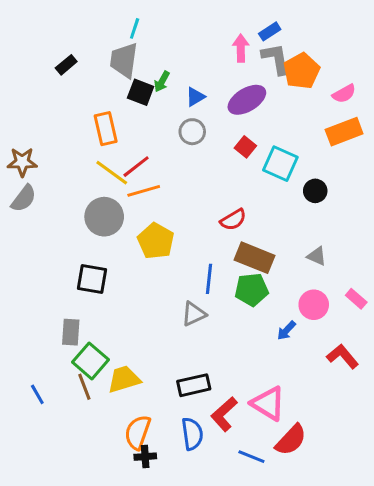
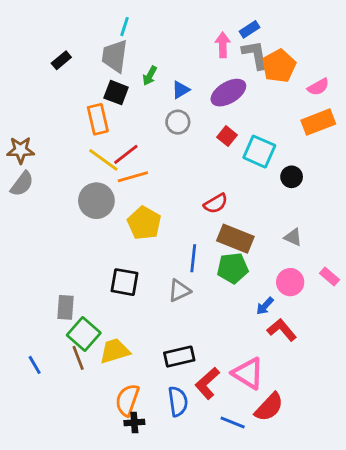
black square: (141, 92) -> (116, 93), moved
black square: (92, 279) -> (124, 282), moved
red L-shape: (343, 356) -> (282, 330), moved

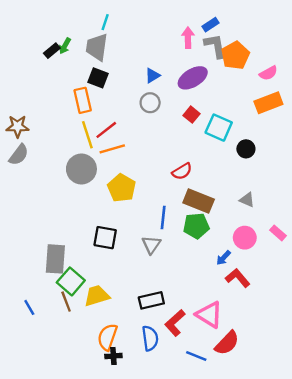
green arrow: (150, 76) -> (65, 46), moved
yellow line: (103, 160) -> (87, 135), turned 36
gray triangle: (179, 291) -> (151, 245), turned -30
gray rectangle: (66, 307) -> (55, 259), size x1.4

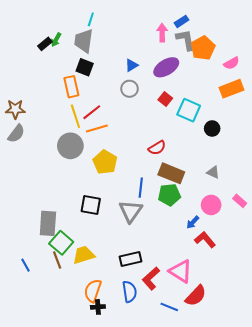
gray triangle: (151, 245) -> (131, 211), size x1.4

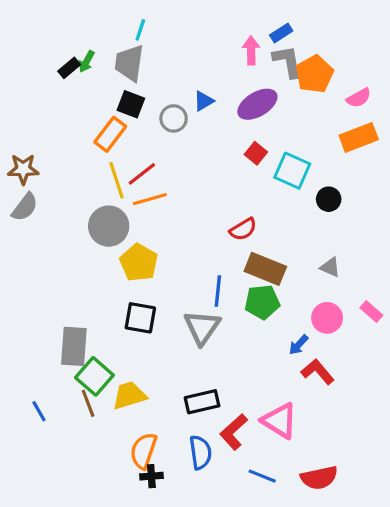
orange rectangle: (71, 87) -> (110, 134), turned 50
gray circle: (130, 89) -> (174, 118), moved
yellow pentagon: (105, 162) -> (139, 262), moved
red semicircle: (196, 296) -> (319, 478), moved, turned 35

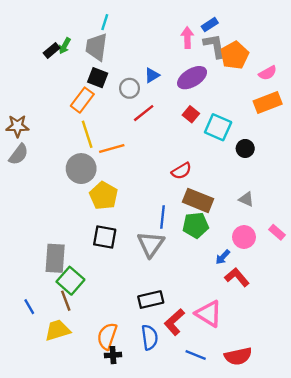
red line: (142, 174) -> (144, 113), moved
yellow trapezoid: (129, 395) -> (58, 330), moved

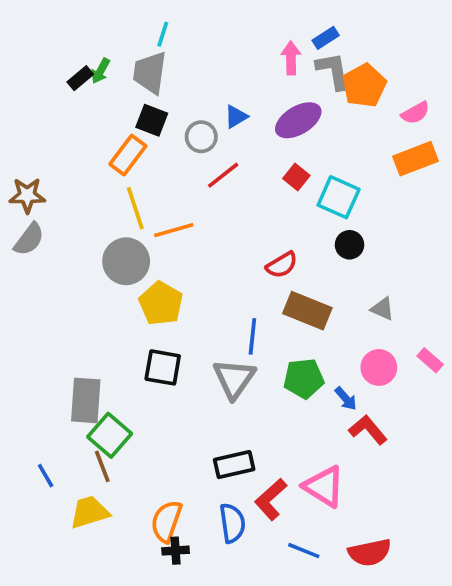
black circle: (245, 148) -> (350, 245), moved
green pentagon: (196, 225) -> (304, 378), moved
blue arrow: (223, 257) -> (346, 399), turned -84

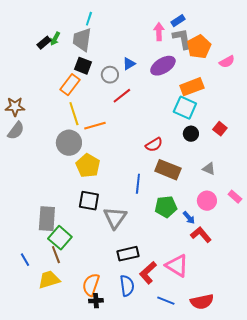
orange rectangle: (415, 159) -> (192, 87), moved
red square: (296, 177) -> (220, 129), moved
gray triangle: (234, 378) -> (115, 218), moved

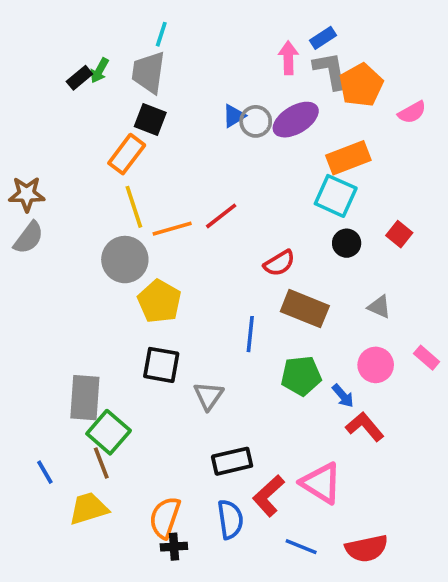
gray circle: (110, 75) -> (256, 121), moved
red line: (122, 96) -> (221, 216), moved
gray triangle: (115, 218) -> (208, 396), size x0.7

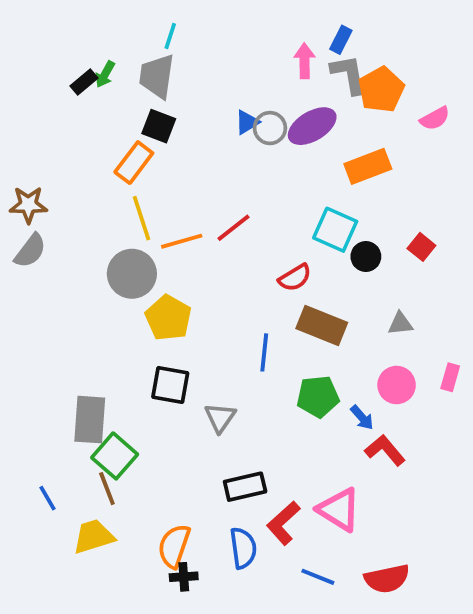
blue rectangle: (323, 38) -> (341, 40), turned -30
cyan square: (336, 196) -> (335, 230), moved
gray triangle: (379, 307) -> (400, 324), turned -30
pink rectangle: (427, 358) -> (450, 377), turned 65

